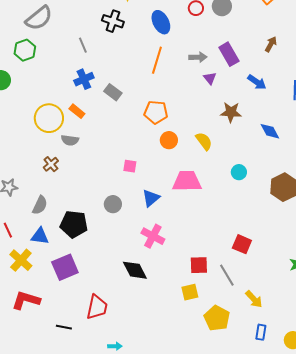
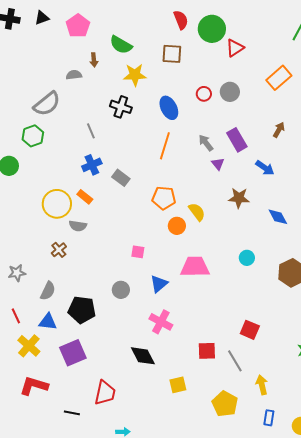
gray arrow: (198, 57) -> (206, 143), turned -126
yellow semicircle: (204, 141) -> (197, 212), moved
yellow square: (190, 292) -> (178, 385), moved
yellow arrow: (254, 299) -> (262, 385), turned -150

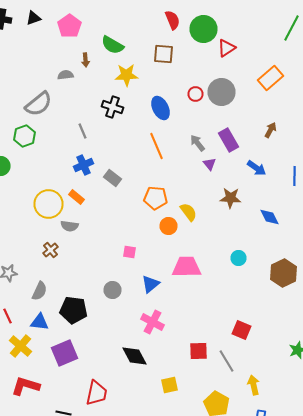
gray circle: (230, 92) -> (222, 92), size x1.4
orange line: (165, 146) -> (156, 146), turned -40

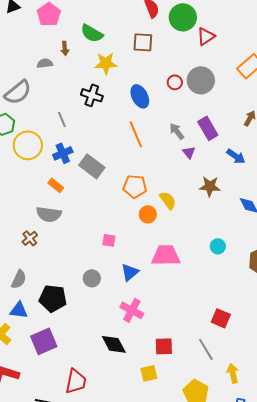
gray rectangle: (112, 178) -> (92, 166), size x1.4
yellow circle: (48, 204) -> (28, 145), moved
gray semicircle: (70, 226) -> (49, 214), size x1.4
red square: (198, 351) -> (164, 346), moved

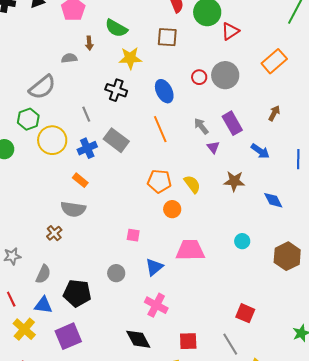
gray rectangle: (92, 166) -> (116, 140), moved
yellow semicircle: (168, 200) -> (192, 184), moved

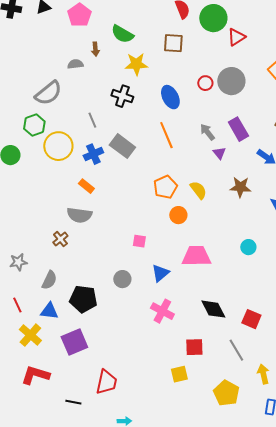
orange pentagon: (159, 181) -> (165, 187), turned -30
black diamond: (138, 339) -> (213, 309), moved

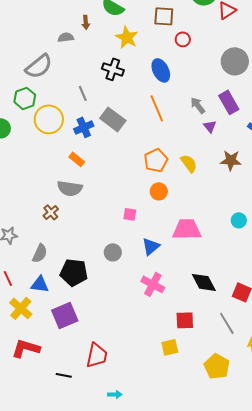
yellow star: (136, 64) -> (127, 37), turned 30
gray circle: (231, 81) -> (235, 61), moved
red circle: (205, 83) -> (183, 39), moved
orange circle: (178, 215) -> (159, 191), moved

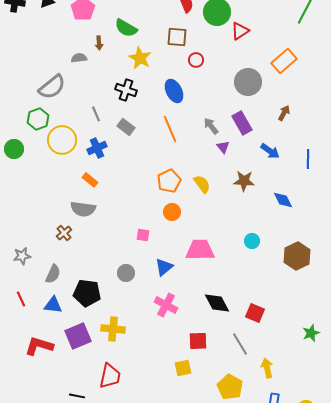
gray rectangle: (113, 119) -> (126, 127), moved, size x0.7
yellow cross: (21, 308) -> (113, 329), moved, turned -35
red L-shape: (26, 348) -> (39, 346), moved

